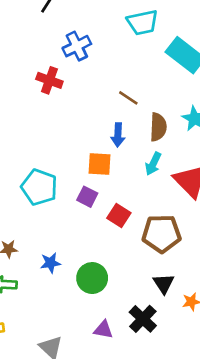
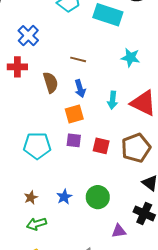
brown semicircle: (158, 127) -> (51, 82), moved

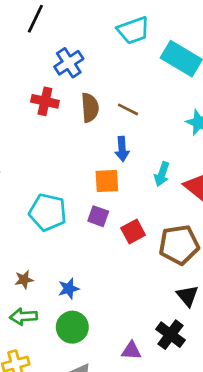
brown semicircle: (51, 82) -> (90, 108), moved
red square: (101, 146) -> (133, 232), turned 36
green circle: (98, 197) -> (72, 327), moved

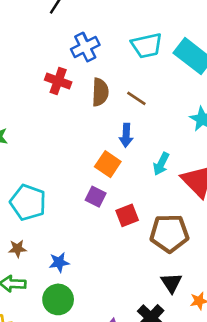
cyan trapezoid: (133, 30) -> (147, 46), moved
orange square: (107, 181) -> (108, 164), turned 30
cyan pentagon: (48, 212) -> (28, 202), moved

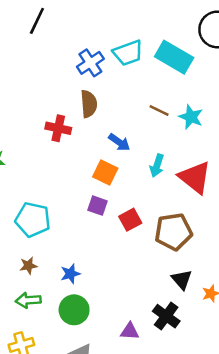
blue cross: (85, 47) -> (90, 63), moved
red cross: (58, 81) -> (58, 128), moved
brown line: (136, 98) -> (159, 111), moved
blue arrow: (126, 135) -> (119, 142), turned -50

